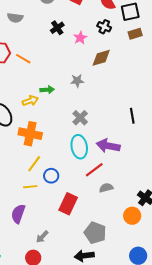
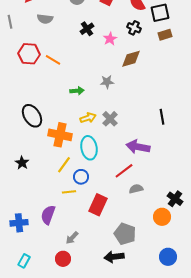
yellow arrow: (30, 101) -> (88, 118), moved
cyan ellipse: (79, 147) -> (89, 148), moved
yellow line: (30, 187) -> (69, 192), moved

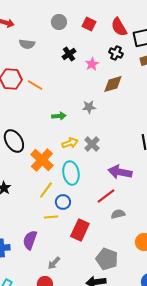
orange cross: (60, 135) -> (42, 160), turned 30

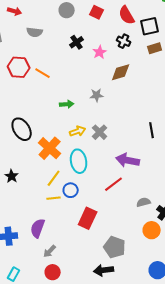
gray semicircle: (118, 214) -> (144, 202), moved
yellow line: (51, 217) -> (54, 198), moved
gray arrow: (54, 263) -> (50, 251), moved

